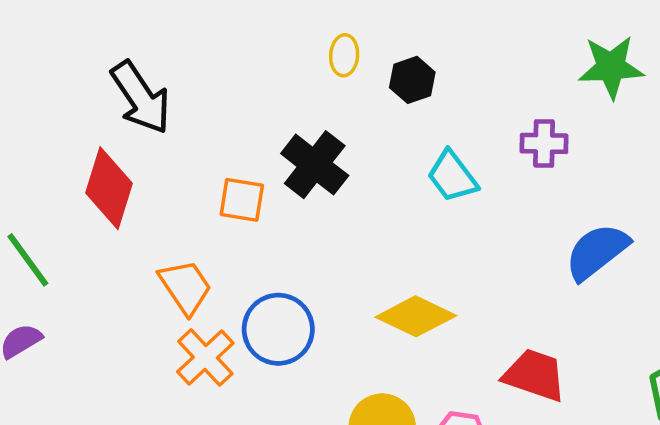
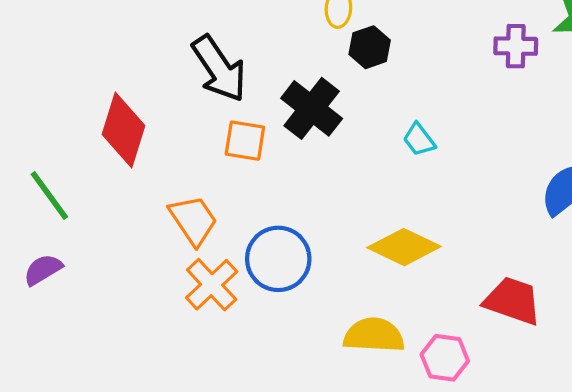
black hexagon: (412, 80) -> (370, 47), moved
black arrow: (141, 98) -> (219, 69), moved
purple cross: (544, 143) -> (516, 46), moved
cyan trapezoid: (452, 176) -> (419, 140), moved, size x0.7

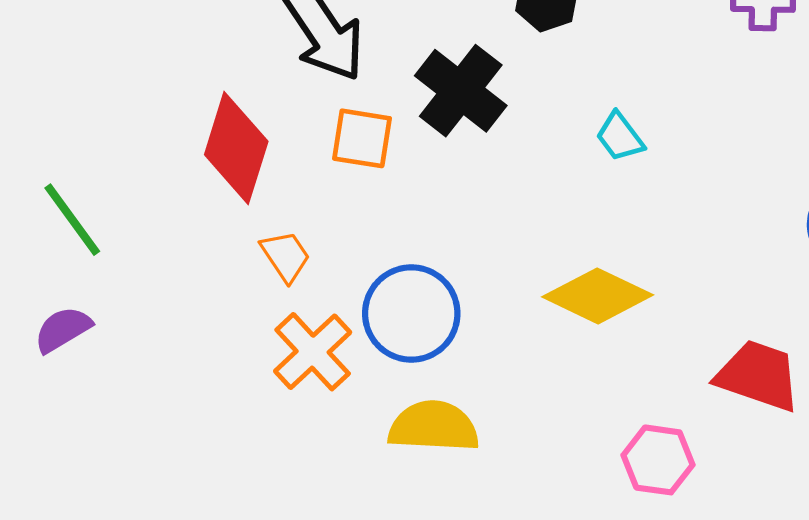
red diamond: (124, 130) -> (236, 148), moved
orange trapezoid: (193, 220) -> (286, 256), size x0.7
yellow semicircle: (374, 335) -> (434, 427), moved

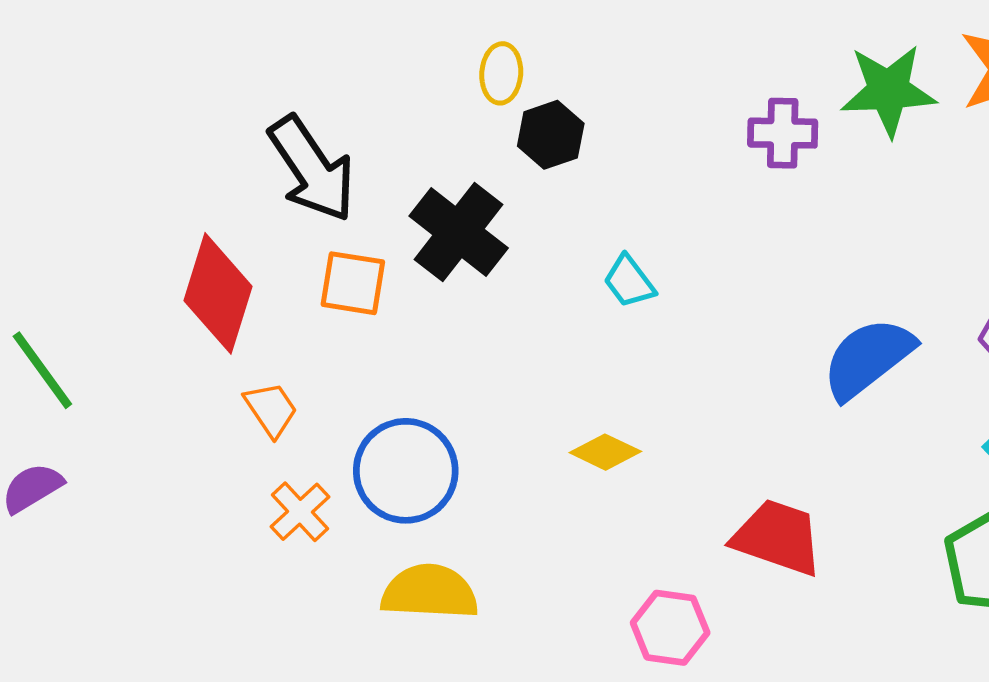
yellow diamond: (598, 296) -> (605, 452), size x0.6
orange cross: (313, 352) -> (300, 512), size x0.7

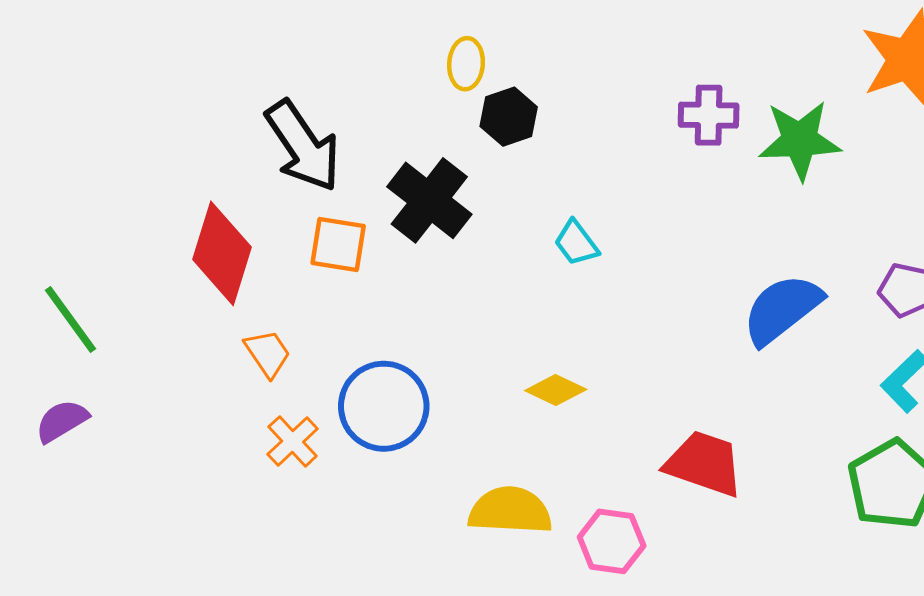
green star: (888, 90) -> (800, 140), moved
yellow semicircle: (430, 592) -> (510, 511), moved

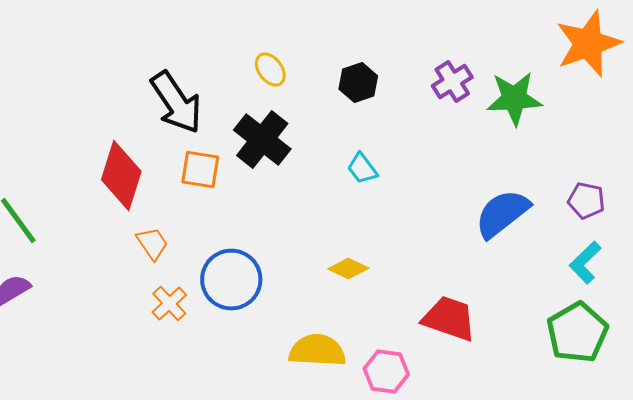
yellow ellipse: (466, 64) -> (270, 70), moved, turned -40
purple cross: (709, 115) -> (452, 82), turned -33
black hexagon: (509, 117) -> (358, 82), moved

